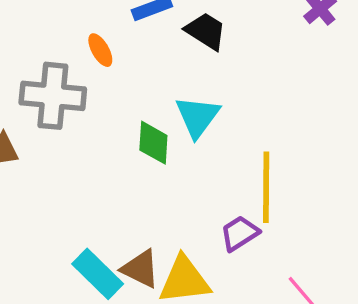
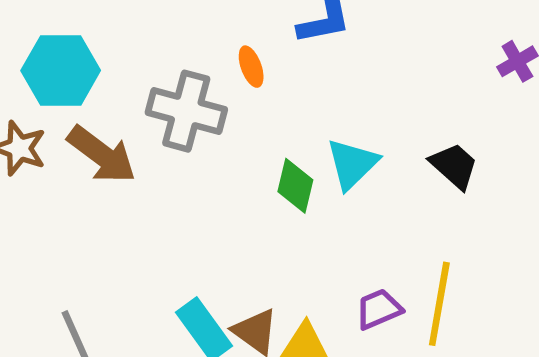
black trapezoid: (206, 31) -> (454, 166), moved
yellow line: (266, 187) -> (439, 304), moved

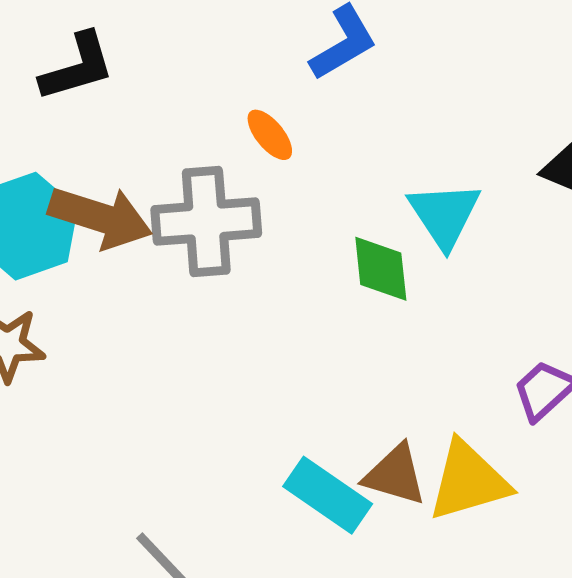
brown arrow: (102, 155) -> (100, 217), moved

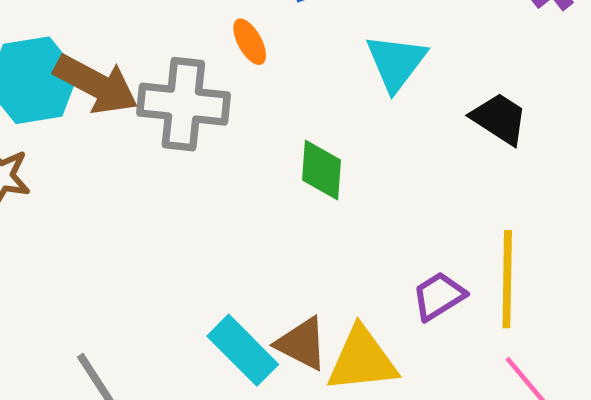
cyan triangle: (444, 215) -> (396, 62), moved

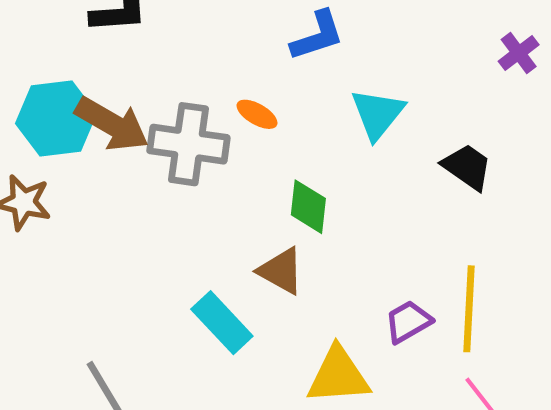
orange ellipse: (250, 42) -> (257, 114), moved, turned -33
brown triangle: (302, 344) -> (281, 271), moved
cyan rectangle: (243, 350) -> (222, 323), moved

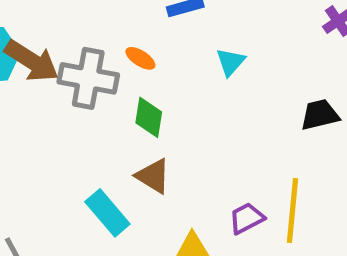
cyan triangle: (378, 114) -> (230, 62), size x0.7
black trapezoid: (467, 167) -> (320, 115), moved, turned -51
green diamond: (308, 207) -> (149, 117), moved

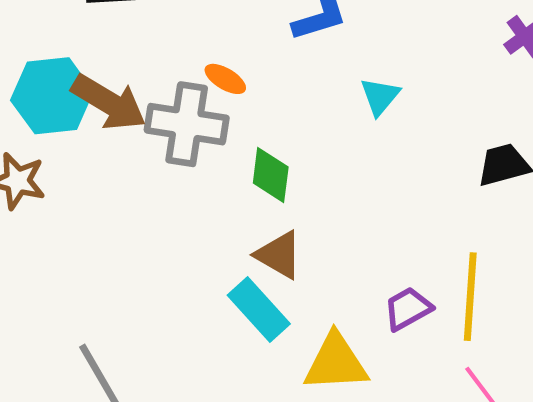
orange ellipse: (140, 58) -> (225, 79), moved
cyan rectangle: (107, 213) -> (259, 309), moved

